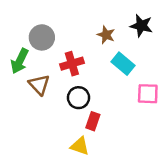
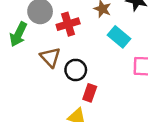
red cross: (72, 64) -> (68, 24), moved
brown triangle: (39, 85) -> (50, 57), moved

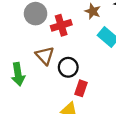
green arrow: (18, 34) -> (18, 74), moved, turned -35

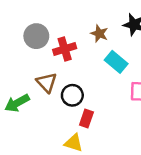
green arrow: (18, 74) -> (17, 103), turned 70

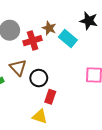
brown star: (99, 34) -> (49, 28), moved
cyan rectangle: (116, 62) -> (68, 38), moved

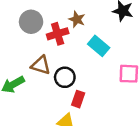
cyan rectangle: (68, 38) -> (99, 46), moved
brown triangle: (18, 68) -> (41, 65), turned -30

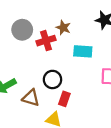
cyan rectangle: (99, 46) -> (83, 51), turned -36
brown triangle: (41, 65) -> (31, 98), moved

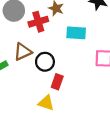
brown triangle: (31, 98) -> (23, 52), moved, turned -42

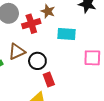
red rectangle: (57, 82) -> (49, 80), turned -40

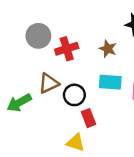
brown star: (48, 11) -> (108, 49), moved
cyan rectangle: (66, 34) -> (110, 82), moved

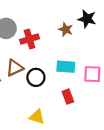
brown star: (108, 49) -> (66, 29), moved
red rectangle: (88, 118) -> (68, 97), moved

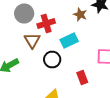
cyan rectangle: (66, 67) -> (69, 40), moved, turned -30
brown triangle: (15, 68) -> (32, 40), moved, turned -36

